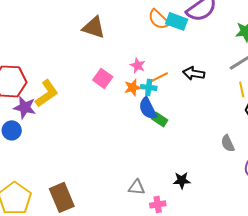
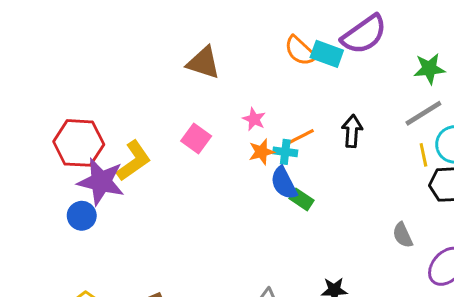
pink star: (138, 65) -> (254, 119), moved
black arrow: (194, 73) -> (352, 131), turned 85
pink square: (103, 78) -> (196, 139), moved
purple star: (25, 107) -> (101, 182), size x1.4

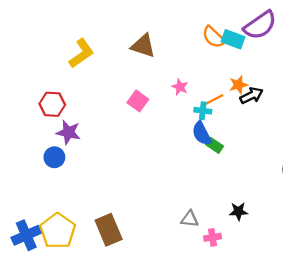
black arrow: (352, 131) -> (251, 96), turned 60
red hexagon: (79, 143) -> (52, 104), size x0.7
orange star: (261, 152) -> (238, 85), moved
yellow L-shape: (134, 161) -> (81, 53), moved
purple star: (101, 182) -> (68, 132), size x0.7

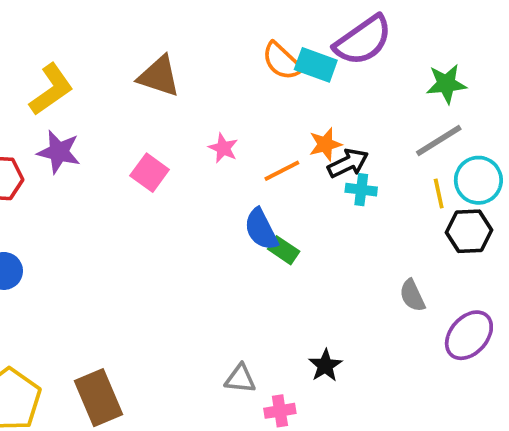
cyan cross: (203, 111) -> (361, 190), moved
purple star: (68, 132) -> (59, 152), moved
black star: (238, 211) -> (325, 365), turned -30

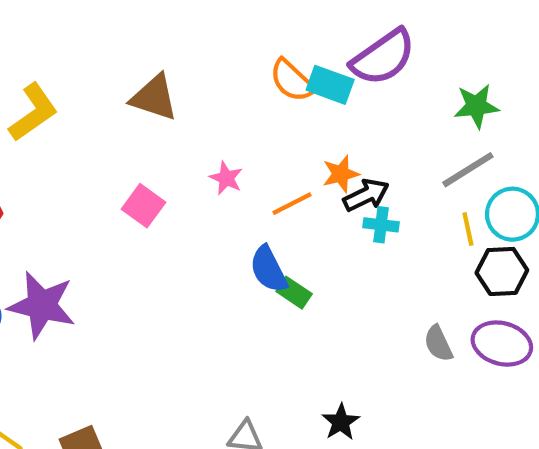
purple star: (59, 152) -> (42, 305), moved, size x1.4
purple ellipse: (469, 335) -> (502, 344), moved, turned 63

